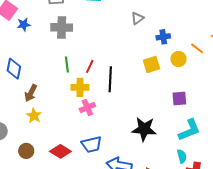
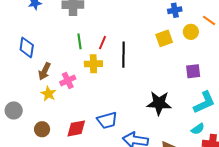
pink cross: (87, 108) -> (68, 80), moved
red diamond: (60, 151) -> (76, 128), turned -40
cyan semicircle: (182, 156) -> (198, 129), turned 72

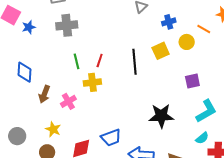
black line: (123, 55) -> (135, 62), moved
yellow star: (48, 94) -> (53, 129), moved

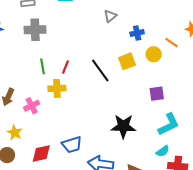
black line: (135, 62) -> (100, 70), turned -35

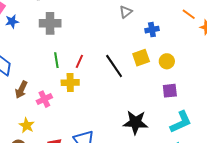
orange line: (171, 43) -> (189, 14), moved
yellow circle: (154, 54) -> (167, 61), moved

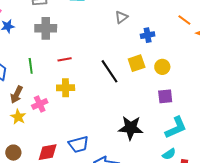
green line: (56, 60) -> (31, 66), moved
red line: (79, 61) -> (65, 59), moved, turned 56
yellow star: (27, 125) -> (18, 117), moved

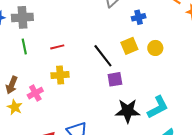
gray cross: (46, 28) -> (22, 17), moved
green line: (31, 66) -> (24, 47), moved
purple square: (165, 96) -> (115, 79), moved
cyan L-shape: (176, 128) -> (158, 107), moved

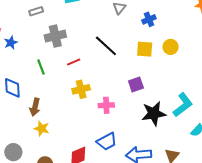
gray cross: (22, 17) -> (55, 36), moved
yellow square: (129, 46) -> (145, 49), turned 36
black line: (103, 56) -> (106, 46), moved
pink cross: (35, 93) -> (106, 105), moved, turned 35

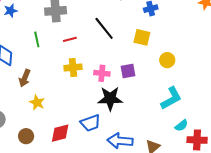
yellow circle: (171, 47) -> (167, 60), moved
pink cross: (106, 105) -> (102, 73), moved
black star: (154, 113) -> (110, 99), moved
yellow star: (42, 128) -> (37, 102), moved

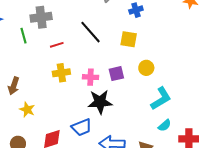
green line: (37, 39) -> (24, 36), moved
yellow circle: (167, 60) -> (146, 68), moved
cyan semicircle: (181, 126) -> (165, 125), moved

